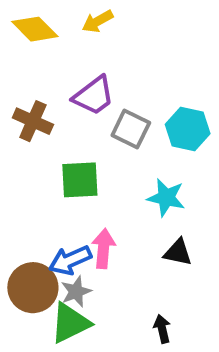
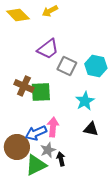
brown cross: (33, 121) -> (24, 86), moved
cyan star: (166, 198) -> (85, 101), turned 30
gray star: (76, 292) -> (48, 150), moved
black arrow: (162, 329) -> (61, 159), moved

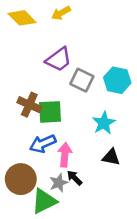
blue arrow: (36, 133) -> (43, 144), moved
black arrow: (61, 159) -> (74, 178), moved, turned -32

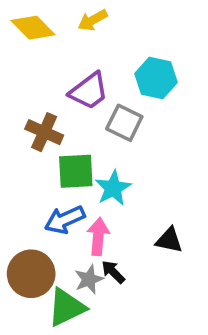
cyan hexagon: (117, 80) -> (156, 78), moved
brown cross: (29, 105) -> (44, 132), moved
cyan star: (104, 123) -> (113, 188), moved

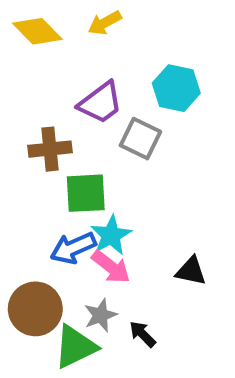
brown cross: (44, 132) -> (50, 149), turned -30
cyan star: (113, 188) -> (111, 235), moved
pink arrow: (98, 236) -> (111, 267), turned 123
black arrow: (113, 272) -> (143, 334), moved

